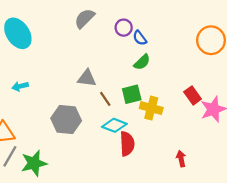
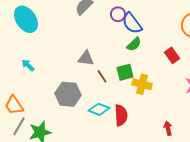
blue semicircle: (140, 38) -> (132, 23), size x1.6
cyan arrow: (20, 86) -> (28, 65), turned 56
red rectangle: (193, 95) -> (172, 55), moved
cyan diamond: (114, 125) -> (99, 109), moved

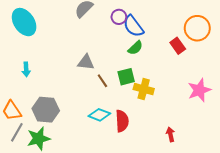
red rectangle: (172, 55) -> (178, 46), moved
cyan arrow: (28, 65) -> (26, 69), turned -136
gray hexagon: (68, 94) -> (46, 110), moved

